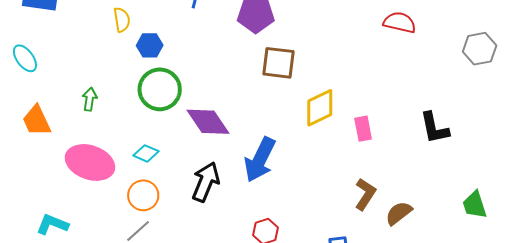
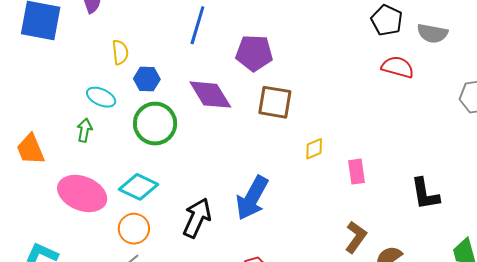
cyan ellipse: (25, 58) -> (101, 97), moved, turned -32
yellow diamond: (320, 108) -> (314, 149), size x0.6
purple diamond: (208, 122) -> (210, 95), moved
black L-shape: (434, 128) -> (425, 194), moved
cyan diamond: (146, 153) -> (139, 187), size x1.5

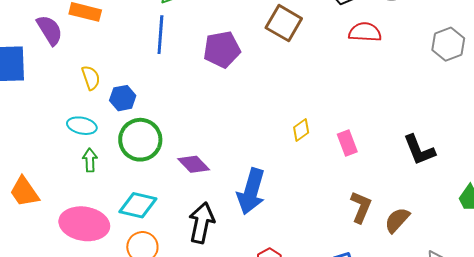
purple diamond: (210, 95) -> (194, 164), moved, size x0.7
brown square: (275, 102) -> (284, 23), moved, turned 33
green arrow: (85, 130) -> (90, 160), moved

